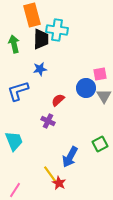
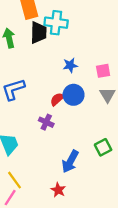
blue star: (40, 69) -> (70, 65), moved
blue circle: (86, 88) -> (74, 95), moved
yellow line: (50, 174) -> (15, 180), moved

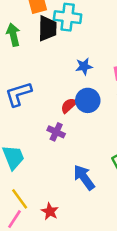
blue arrow: (70, 161) -> (84, 177), turned 115
red star: (58, 190) -> (50, 211), moved

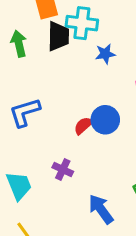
blue star: (84, 66) -> (105, 54), moved
purple cross: (56, 132) -> (63, 170), moved

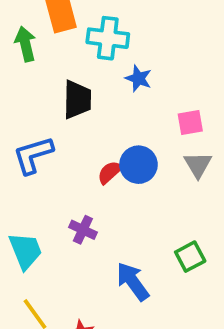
black trapezoid: (58, 36) -> (77, 100), moved
green arrow: (19, 44) -> (25, 44), moved
blue star: (105, 54) -> (138, 78), turned 30

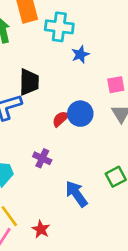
blue star: (138, 78) -> (80, 54), turned 30
black trapezoid: (77, 100) -> (29, 82), moved

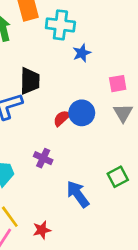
red star: (41, 229) -> (42, 230), turned 30

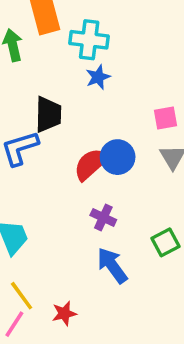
blue star: (82, 53) -> (98, 77), moved
red semicircle: (62, 118) -> (91, 164), size x1.5
purple cross: (43, 158) -> (103, 217), moved

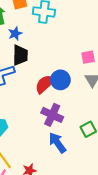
blue star: (98, 77) -> (15, 34), moved
purple cross: (103, 217) -> (52, 115), size x1.5

